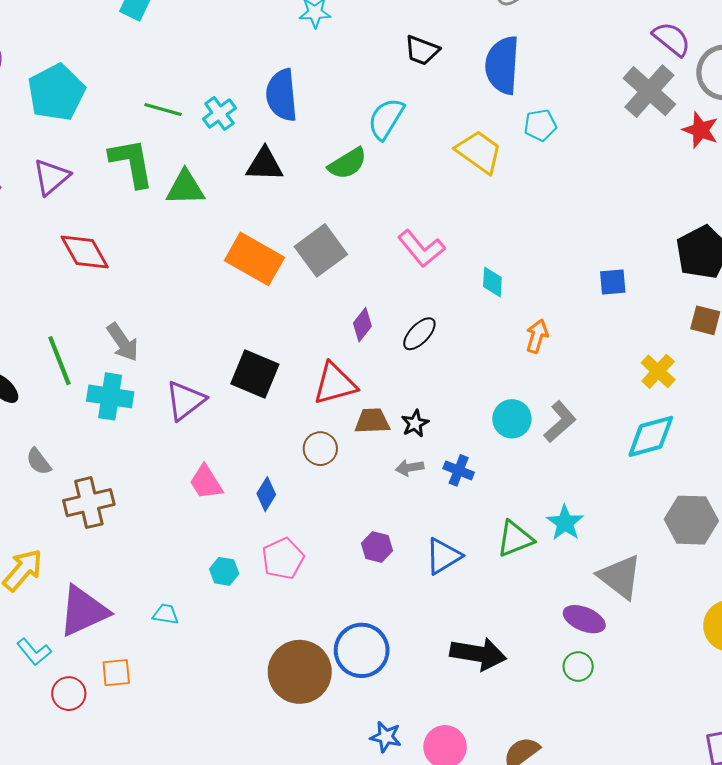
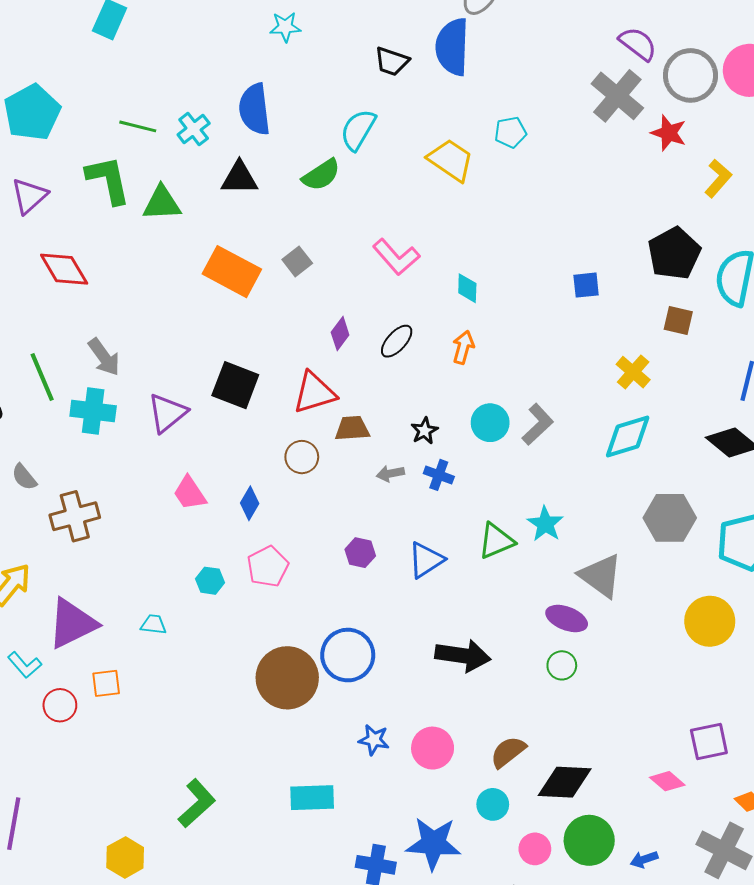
blue semicircle: (502, 65) -> (452, 47), moved
gray square: (321, 250) -> (297, 261), size x0.6
orange arrow: (537, 336) -> (463, 347), moved
black star: (415, 423) -> (424, 431), moved

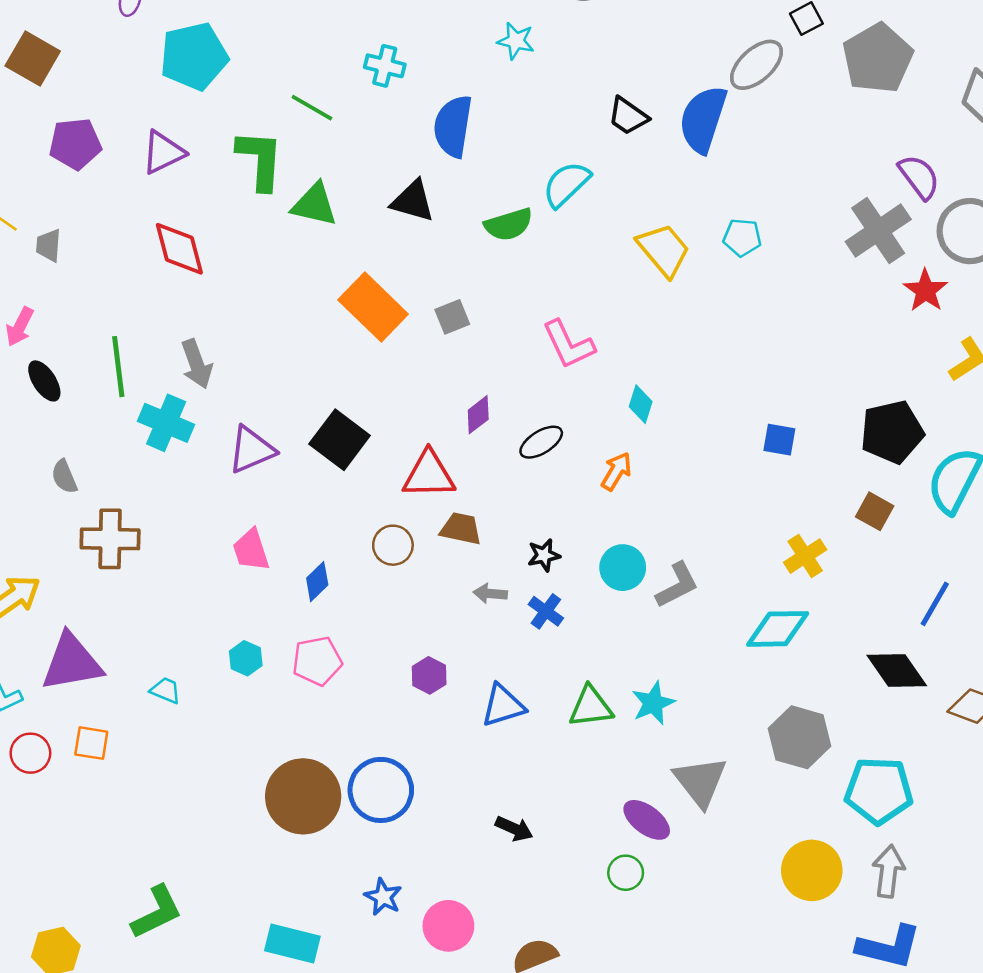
cyan cross: (194, 129) -> (385, 66), moved, turned 36
black arrow: (463, 656) -> (514, 829), size x0.6

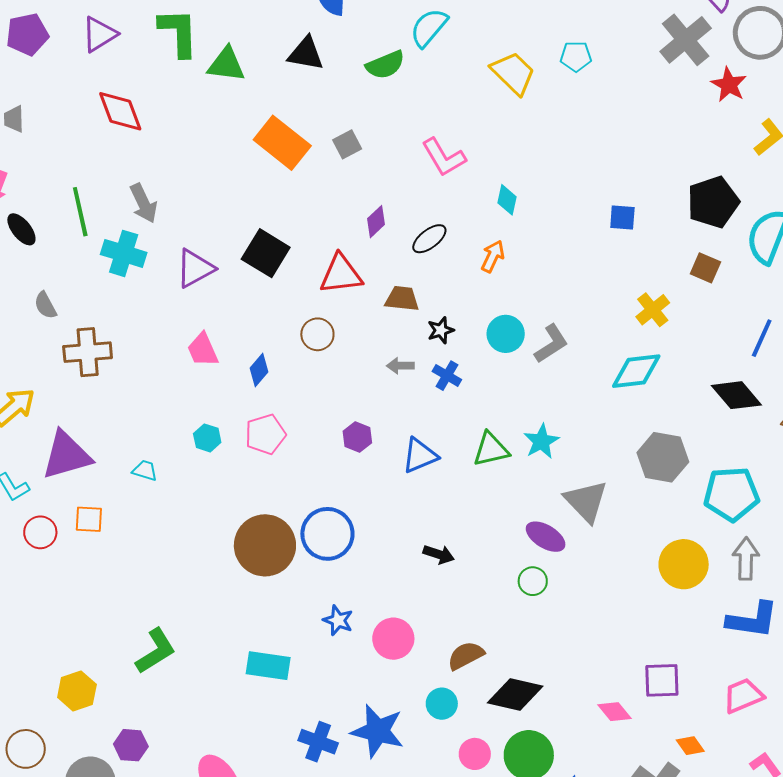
brown trapezoid: (461, 529) -> (402, 299), moved

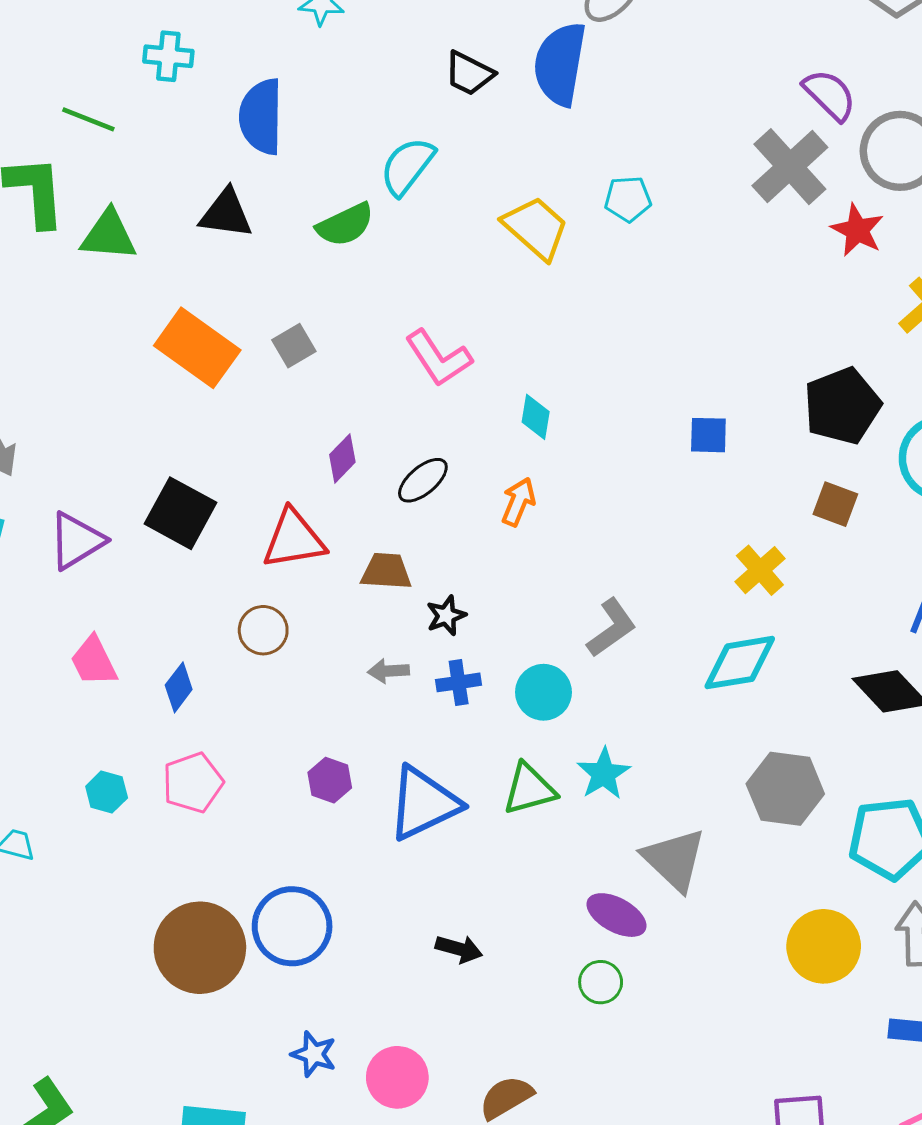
cyan circle: (506, 334) -> (543, 692), moved
blue cross: (447, 376) -> (459, 682), turned -36
blue triangle: (420, 456) -> (424, 803), size x1.4

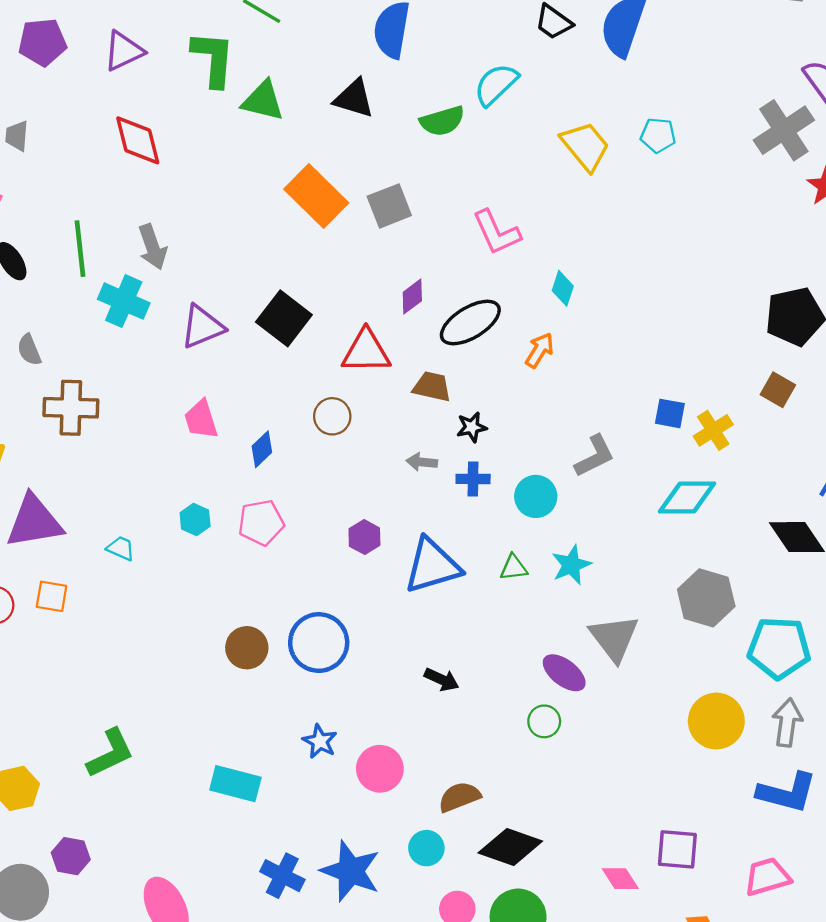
gray square: (294, 346) -> (389, 206), size x1.4
blue square: (708, 435) -> (670, 413), moved
black ellipse: (423, 480) -> (470, 323), size x1.5
green triangle: (529, 789) -> (514, 568), size x0.7
brown circle: (200, 948) -> (247, 648), size x0.6

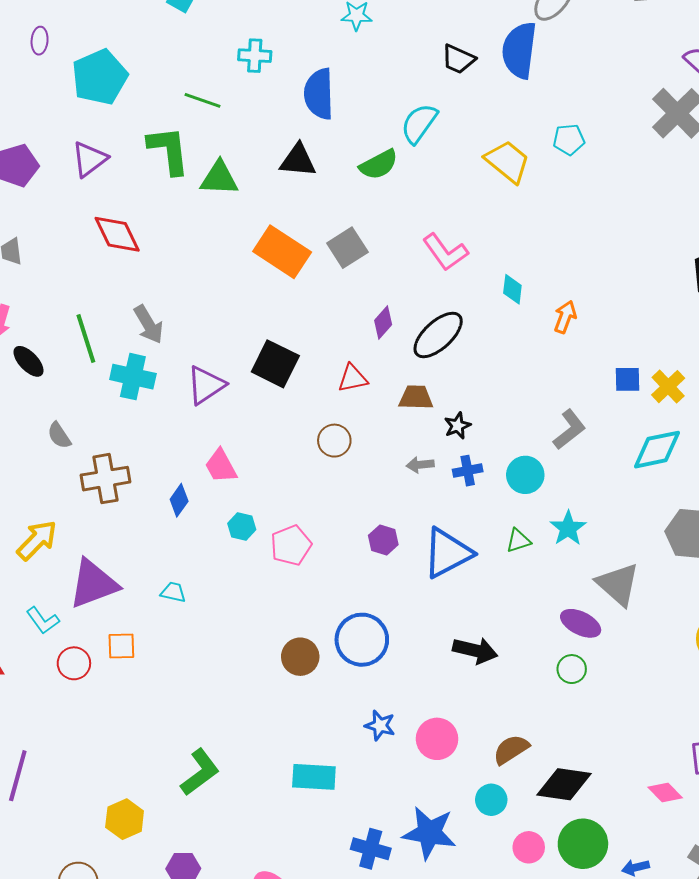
orange arrow: (540, 350) -> (565, 317), moved
red triangle: (366, 351) -> (353, 378), size x0.7
blue diamond: (262, 449) -> (179, 500), moved
cyan hexagon: (195, 519) -> (242, 527), moved
black arrow: (442, 679) -> (475, 650), size x1.4

